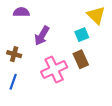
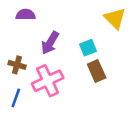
cyan square: (82, 35) -> (88, 48), moved
pink cross: (54, 69) -> (48, 81), moved

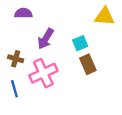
yellow triangle: (115, 18) -> (105, 16), turned -40
blue line: (16, 98) -> (14, 89), turned -36

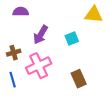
brown cross: (16, 59) -> (14, 53), turned -32
brown rectangle: (88, 64) -> (79, 79), moved

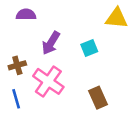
pink cross: (39, 66) -> (48, 81), turned -30

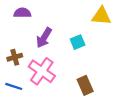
blue line: (16, 99) -> (14, 86), turned -56

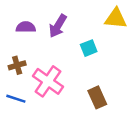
purple semicircle: (22, 13) -> (26, 27), moved
purple arrow: (44, 38) -> (58, 26), moved

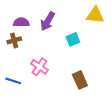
brown cross: (17, 65) -> (14, 40), moved
pink cross: (48, 81) -> (39, 67), size x0.7

